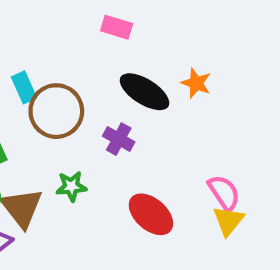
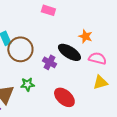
black ellipse: (144, 92) -> (69, 52), moved
pink semicircle: (224, 193) -> (97, 58), moved, turned -42
yellow triangle: (228, 221) -> (100, 82), moved, turned 35

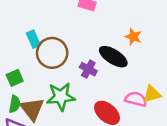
pink semicircle: (97, 58) -> (136, 99), moved
green star: (27, 84) -> (61, 97), size x1.6

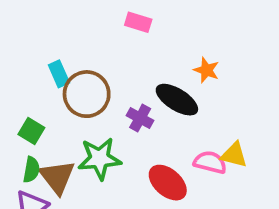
green square: (15, 78) -> (31, 131), turned -35
yellow triangle: (152, 94) -> (234, 155), turned 30

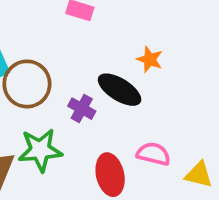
yellow triangle: (234, 155) -> (199, 175), moved
red ellipse: (168, 183) -> (110, 175), turned 36

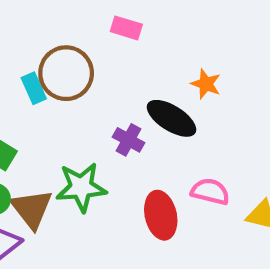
brown circle: (27, 84) -> (66, 73), moved

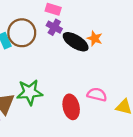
black ellipse: (172, 118) -> (76, 42), moved
purple cross: (128, 140) -> (54, 27), moved

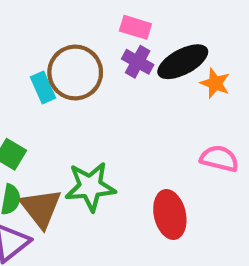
black ellipse: (76, 42) -> (183, 62), moved, turned -60
pink semicircle: (97, 95) -> (219, 159), moved

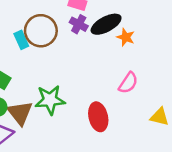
pink semicircle: (219, 159) -> (128, 83), turned 110

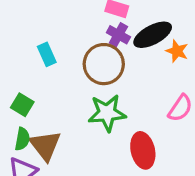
brown circle: (41, 31) -> (104, 64), moved
green star: (50, 100) -> (107, 113), moved

